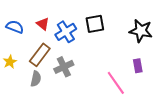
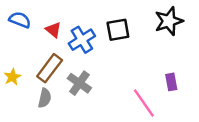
blue semicircle: (15, 27) -> (20, 20), moved
black star: (141, 31) -> (169, 21), moved, turned -30
gray cross: (64, 67) -> (79, 83), turned -30

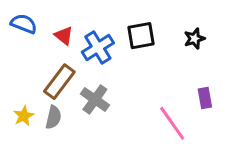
black star: (169, 21) -> (194, 39), moved, size x0.6
yellow star: (12, 77) -> (24, 116), moved

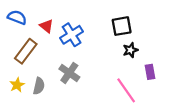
black square: (141, 36) -> (122, 26), moved
black star: (194, 39) -> (130, 50), moved
brown rectangle: (59, 82) -> (26, 51), moved

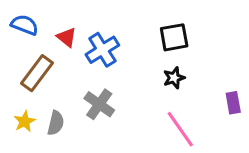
black star: (130, 50) -> (174, 78), moved
purple rectangle: (150, 72) -> (233, 103), moved

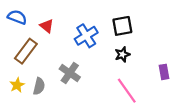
blue cross: (102, 50) -> (86, 36), moved

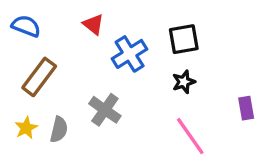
red triangle: (47, 26) -> (93, 24), moved

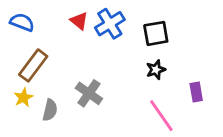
blue cross: (130, 54) -> (110, 24), moved
purple rectangle: (246, 108) -> (196, 92), moved
yellow star: (26, 128) -> (23, 98), moved

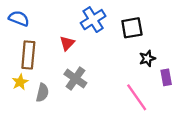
red triangle: (79, 21) -> (67, 43), moved, turned 35
brown rectangle: (33, 65) -> (28, 55), turned -32
black star: (156, 70) -> (147, 58), moved

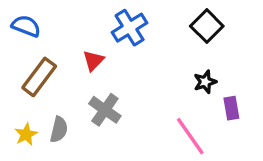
black square: (132, 28) -> (207, 26), moved, turned -35
brown rectangle: (28, 55) -> (39, 77), turned 32
yellow star: (20, 82) -> (26, 134), moved

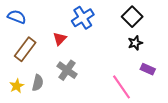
black star: (205, 82) -> (135, 43), moved
purple rectangle: (231, 108) -> (148, 69), turned -56

